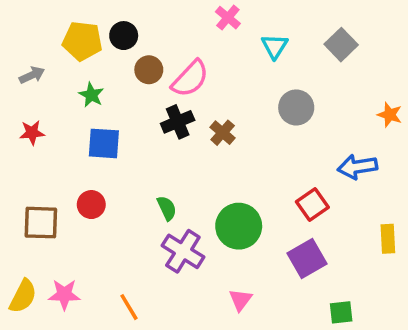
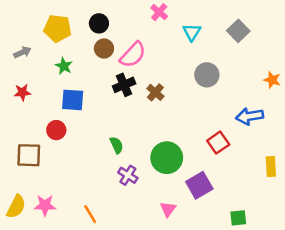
black circle: (124, 36) -> (99, 23), moved
red circle: (91, 205) -> (56, 130), moved
purple cross: (183, 251) -> (128, 175), size x0.7
purple square: (307, 258) -> (199, 185), moved

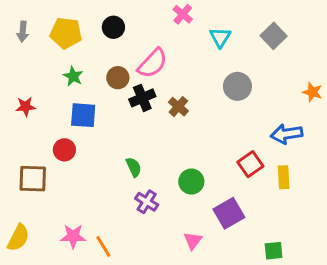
brown circle: (104, 48) -> (118, 78), moved
gray arrow: (22, 52) -> (23, 32), moved, turned 120
green circle: (167, 158) -> (191, 182), size x0.7
yellow rectangle: (271, 166) -> (284, 177), moved
pink star: (45, 205) -> (73, 236), moved

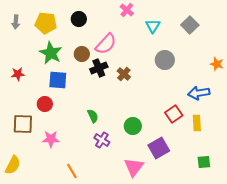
green star: (73, 76) -> (51, 53), size x1.6
pink star: (73, 236) -> (51, 139), moved
pink triangle: (193, 241) -> (134, 167), size x1.5
green square: (274, 251) -> (204, 162), moved

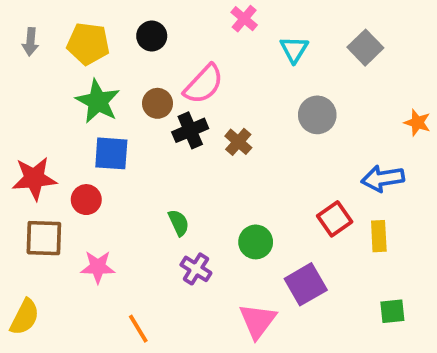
red star: (18, 74) -> (34, 178), moved, size x1.6

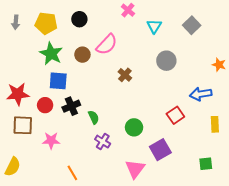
black cross: (190, 130) -> (71, 106), moved
yellow rectangle: (379, 236) -> (215, 124), moved

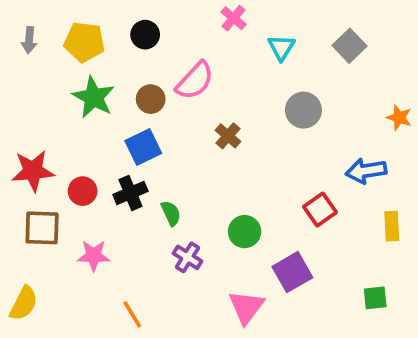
blue square: (58, 81) -> (143, 147), moved, turned -30

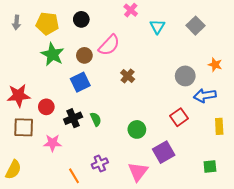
gray circle: (303, 110) -> (185, 76), moved
orange star: (399, 117) -> (215, 65), moved
black cross: (130, 193) -> (73, 118), moved
purple cross: (187, 257) -> (100, 163), moved, turned 35

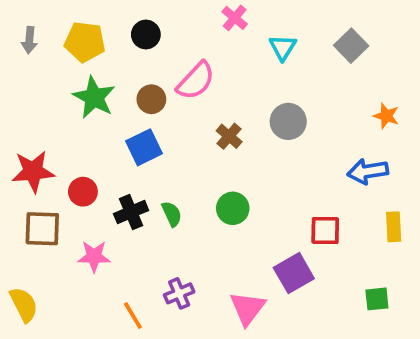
gray circle: (185, 76) -> (288, 121), moved
red square: (179, 117) -> (325, 231), moved, turned 36
green circle: (137, 129) -> (233, 208), moved
yellow semicircle: (13, 170) -> (24, 304), turned -54

